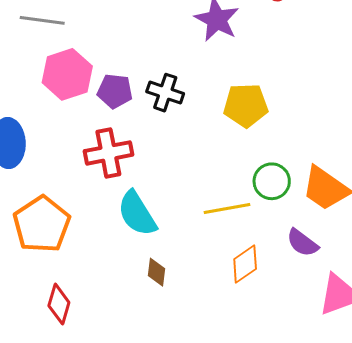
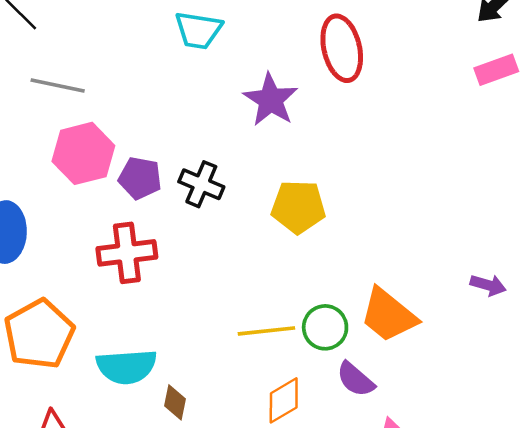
green circle: (272, 181) -> (325, 327), moved
cyan semicircle: (137, 214) -> (127, 367), moved, turned -66

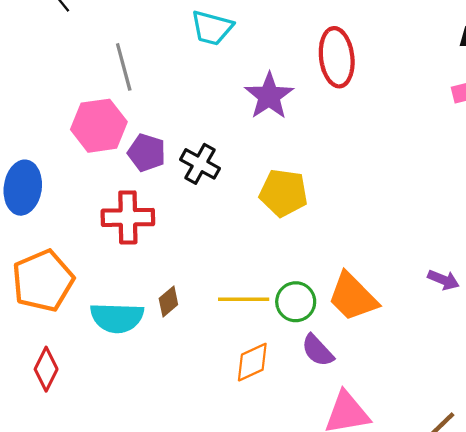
gray line: (58, 86) -> (124, 67), moved, turned 57
brown diamond: (175, 402) -> (168, 301), moved, turned 32

